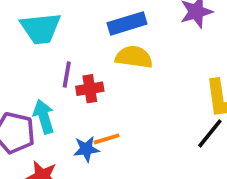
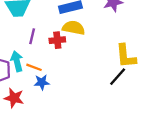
red cross: (90, 89) -> (57, 40), moved
orange line: (107, 139) -> (34, 67), moved, turned 35

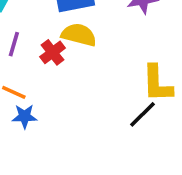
red cross: (57, 40) -> (53, 52), turned -35

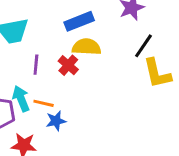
black line: (142, 114) -> (144, 46), moved

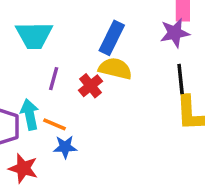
blue rectangle: (79, 21) -> (112, 38), turned -52
black line: (144, 46) -> (181, 79), turned -50

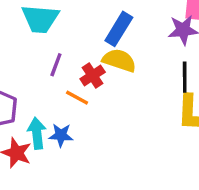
cyan arrow: (30, 115) -> (37, 133), moved
orange line: (54, 124) -> (77, 98), moved

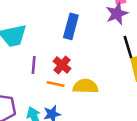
yellow semicircle: (119, 60) -> (86, 86), moved

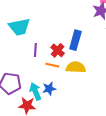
blue rectangle: (71, 26) -> (75, 40), moved

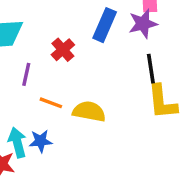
blue rectangle: (75, 40) -> (105, 25), moved
red cross: (58, 50) -> (63, 50), moved

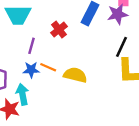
black line: (151, 69) -> (121, 47), turned 30
blue star: (41, 141) -> (31, 70), moved

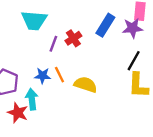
purple line: (32, 46) -> (53, 44), moved
orange line: (48, 67) -> (59, 75), turned 35

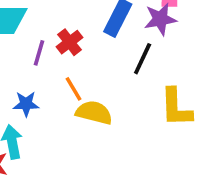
black line: (134, 61) -> (143, 59), moved
orange line: (59, 75) -> (74, 89), moved

